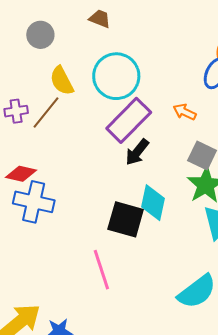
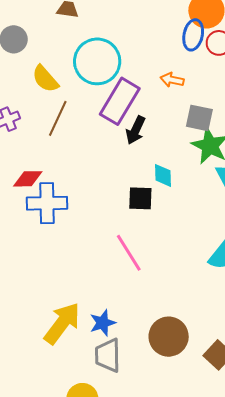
brown line: (46, 113) -> (58, 118), moved
cyan diamond: (153, 203) -> (163, 175), size x0.7
black square: (126, 219) -> (140, 198), size x0.7

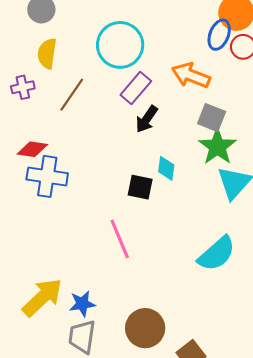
yellow semicircle: (45, 79) -> (47, 53), moved, turned 40
orange arrow: (172, 80) -> (191, 75), size x1.6
purple rectangle: (120, 101) -> (136, 88), size x0.7

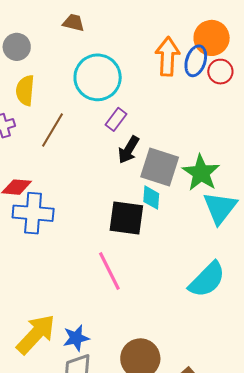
orange arrow: (191, 75) -> (167, 56), moved, turned 75
purple rectangle: (136, 88) -> (116, 119), size x0.7
gray square: (212, 118) -> (160, 167), moved, size x1.4
black square: (140, 187) -> (126, 218), size x1.4

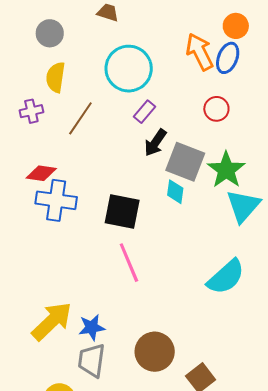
orange circle: (212, 38) -> (236, 26), moved, size x0.7
orange arrow: (167, 56) -> (200, 52), turned -33
red circle: (220, 72) -> (216, 109), moved
black square: (126, 218) -> (122, 212), moved

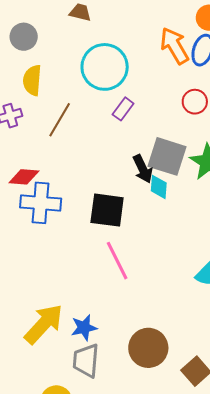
black arrow: (155, 143) -> (143, 169), moved, turned -56

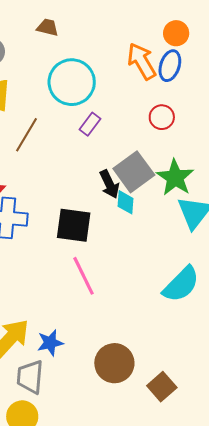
gray square: (167, 156) -> (134, 172), turned 36
gray trapezoid: (86, 361) -> (30, 377), moved

